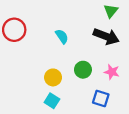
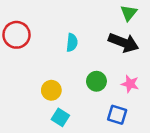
cyan semicircle: (62, 36) -> (72, 43), turned 40
yellow circle: (53, 77) -> (51, 90), moved

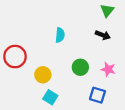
red circle: (17, 35) -> (15, 57), moved
black arrow: (124, 43) -> (103, 35), size x0.6

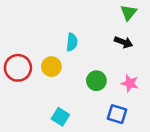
yellow circle: (43, 75) -> (51, 67), moved

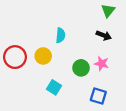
pink star: (130, 83) -> (102, 64), moved
cyan square: (60, 117) -> (54, 87), moved

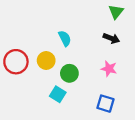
cyan semicircle: (60, 35) -> (65, 38), turned -32
green circle: (81, 68) -> (69, 73), moved

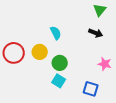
pink star: (109, 69) -> (105, 64), moved
cyan square: (58, 94) -> (59, 81), moved

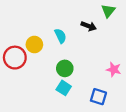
black arrow: (96, 33) -> (89, 26), moved
yellow circle: (40, 52) -> (34, 45), moved

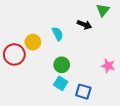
blue square: (98, 97) -> (83, 92), moved

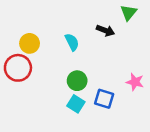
yellow circle: (33, 42) -> (30, 43), moved
blue square: (83, 92) -> (104, 99), moved

